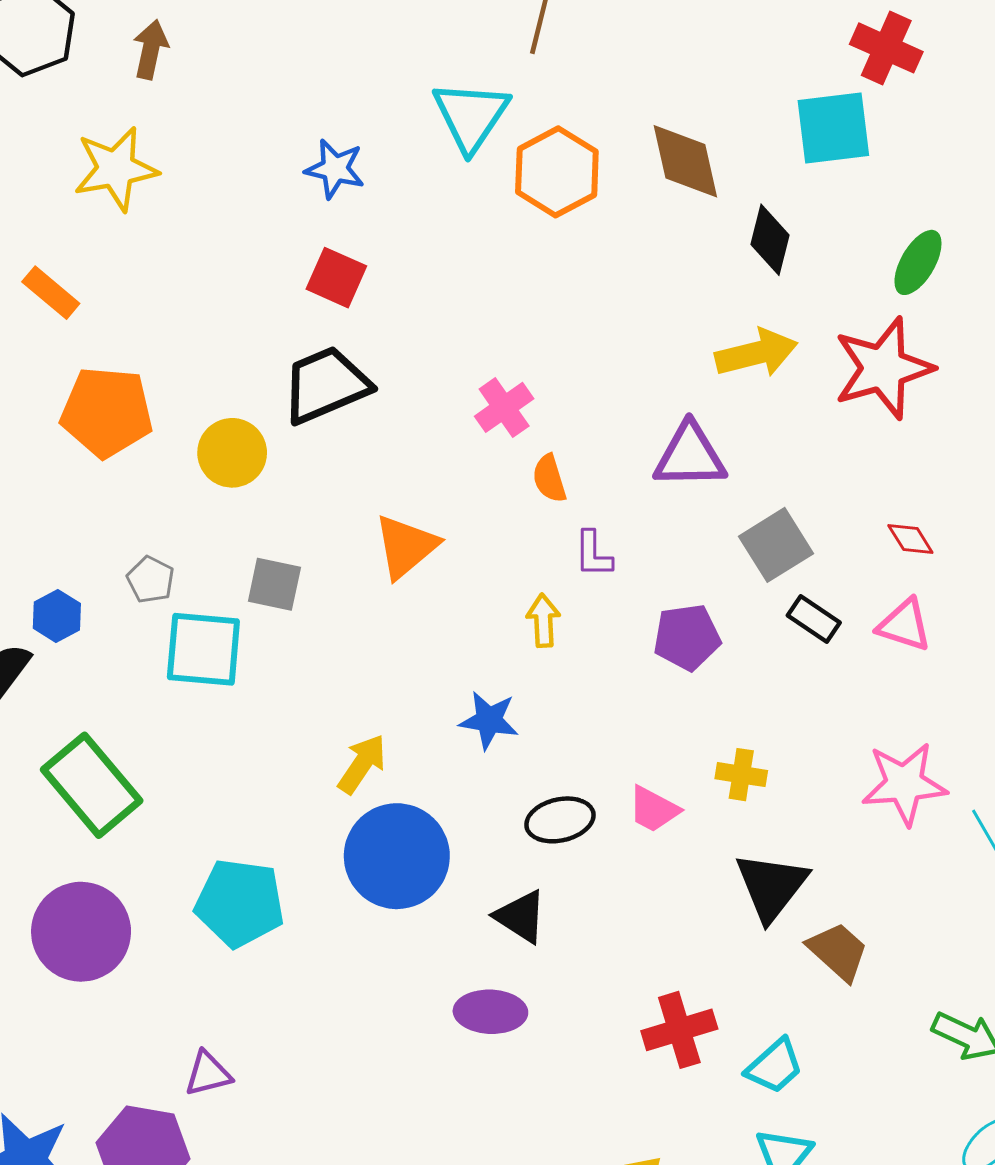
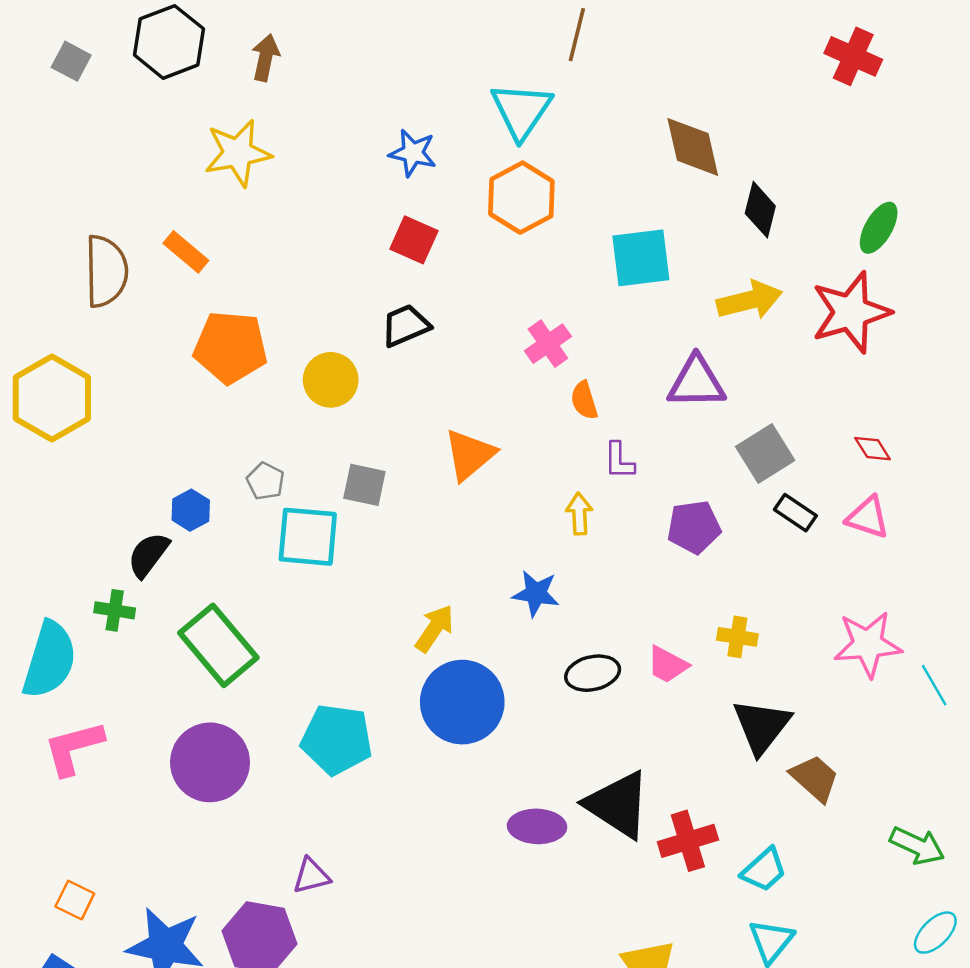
cyan square: (833, 128) -> (641, 258), moved
orange hexagon: (557, 172) -> (521, 198), moved
black trapezoid: (326, 385) -> (406, 326), size x0.7
black triangle: (521, 917) -> (618, 805), moved, size x1.6

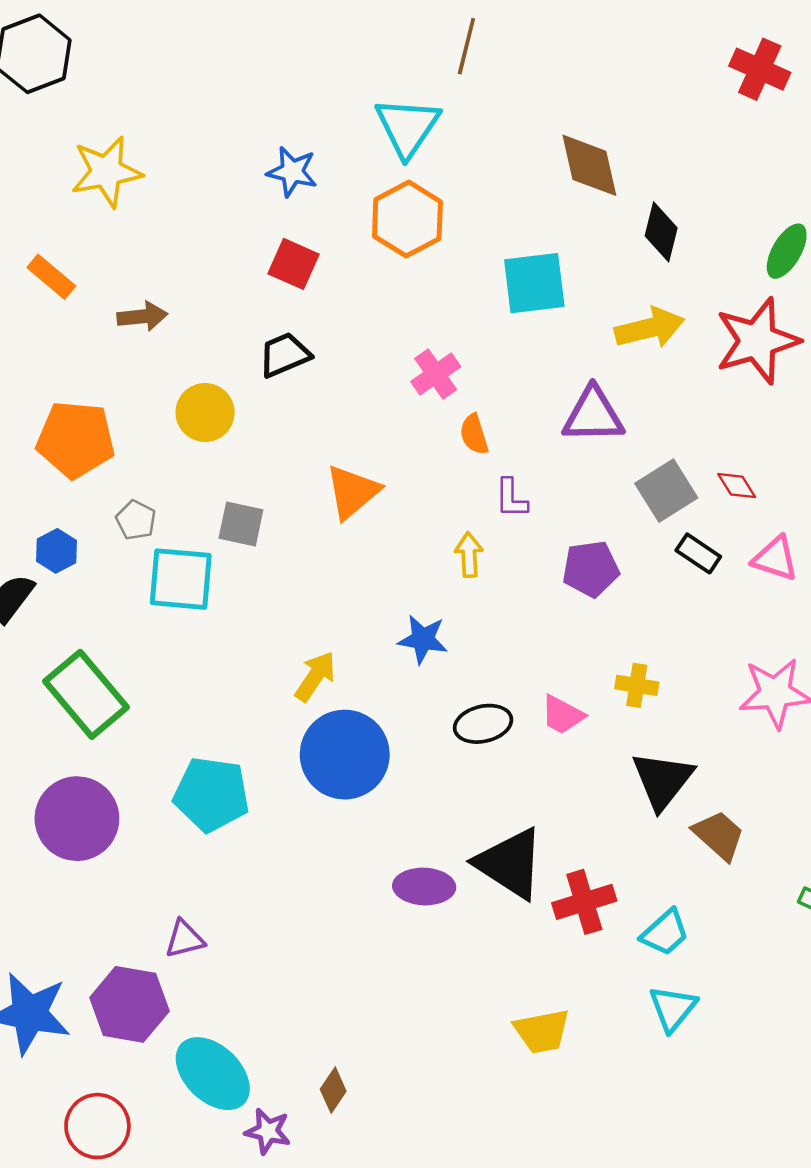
brown arrow: (266, 58) -> (142, 316), moved, turned 72
orange pentagon: (231, 347) -> (76, 439), moved
red diamond: (873, 449) -> (737, 486), moved

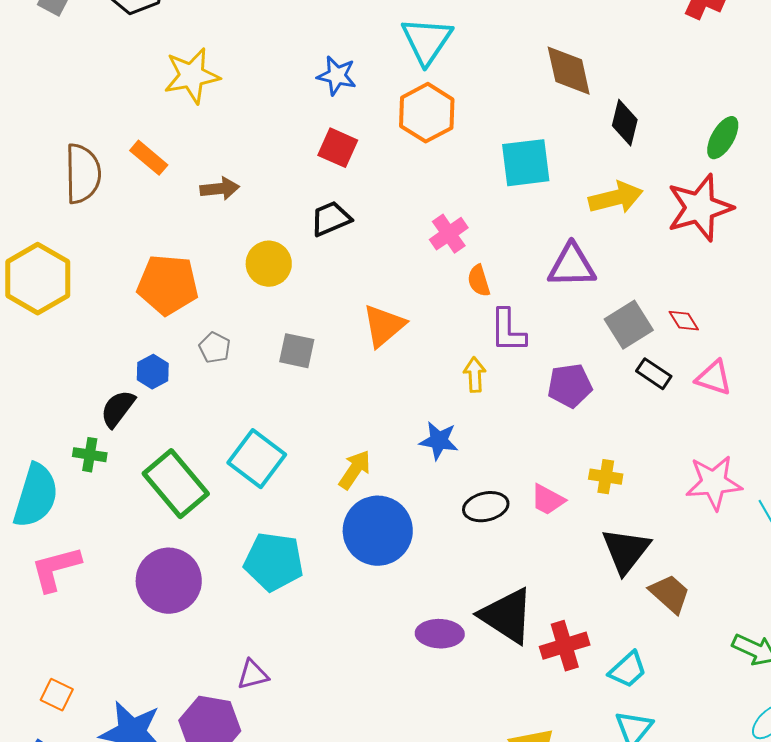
purple L-shape: (511, 498) -> (508, 331), size x1.4
cyan square: (181, 579) -> (257, 459), moved, turned 32

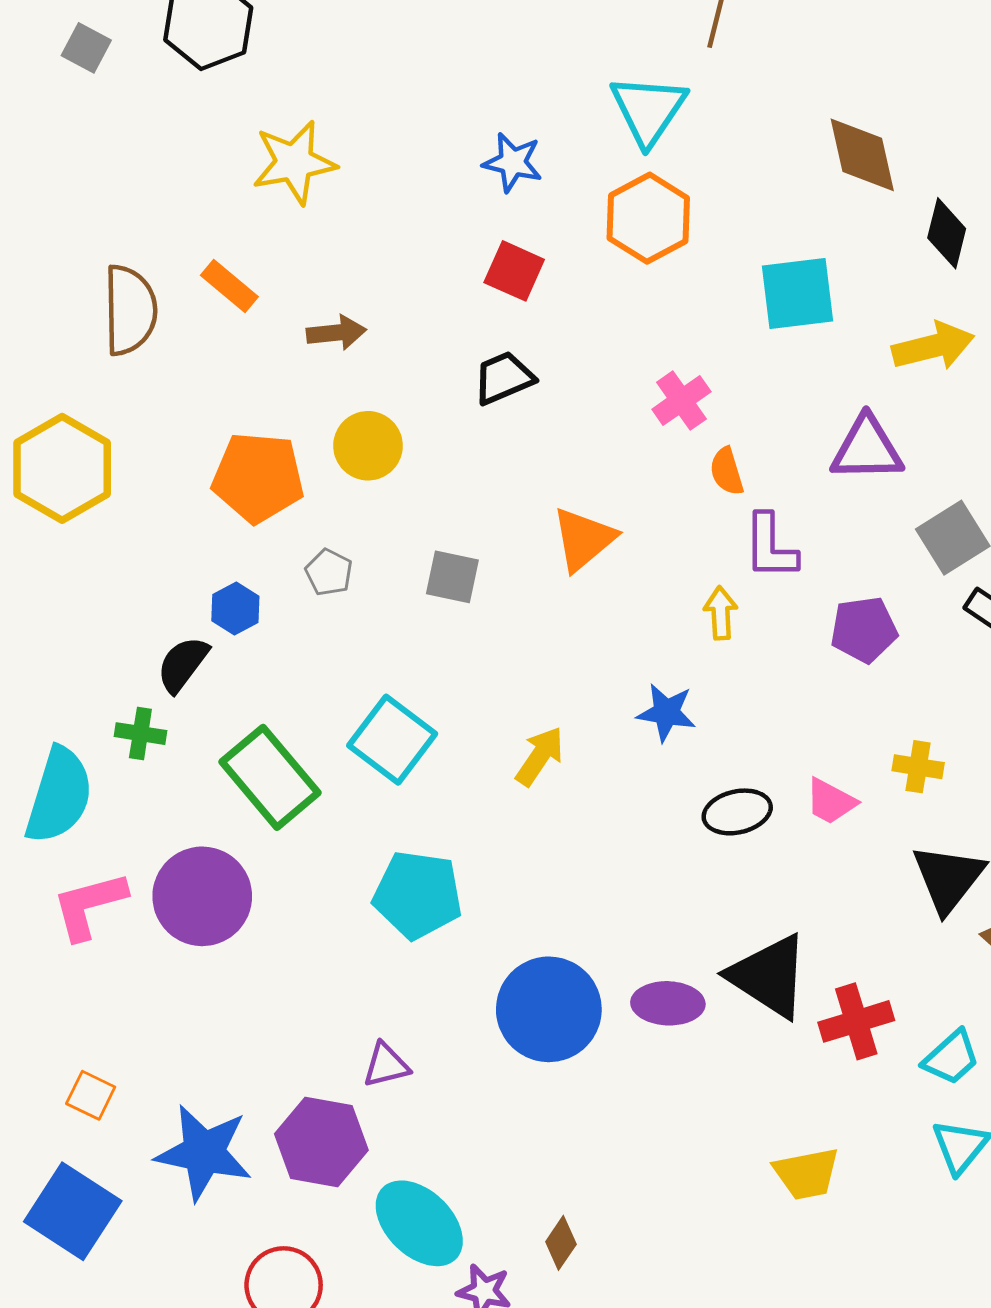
yellow circle: (269, 264) -> (368, 446), moved
blue circle: (378, 531) -> (549, 1009), moved
purple circle: (169, 581) -> (202, 896), moved

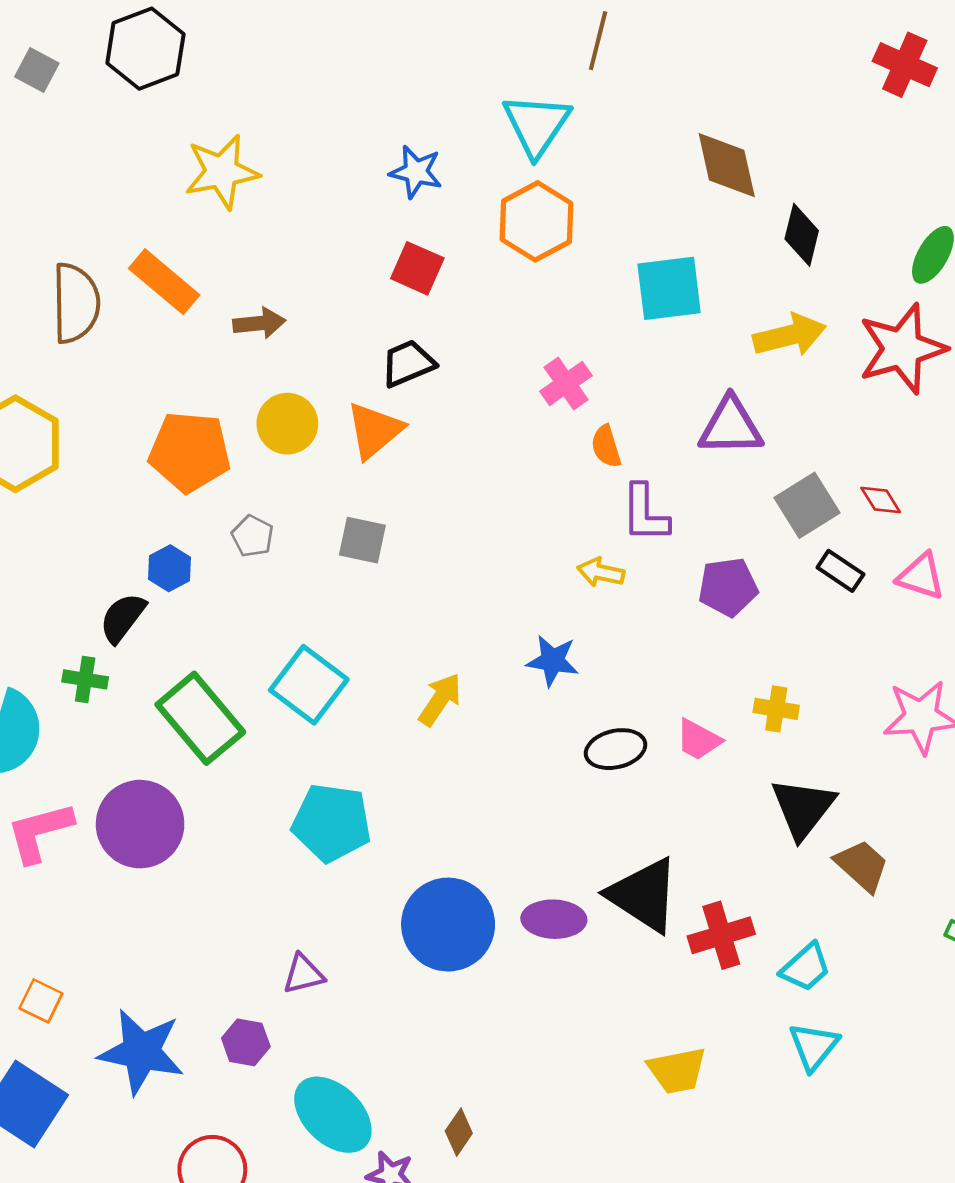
orange rectangle: (229, 286) -> (164, 282), size x1.4
orange triangle: (584, 539) -> (374, 430), moved
yellow arrow: (721, 613) -> (601, 572), turned -75
purple hexagon: (321, 1142) -> (246, 1042), size x0.6

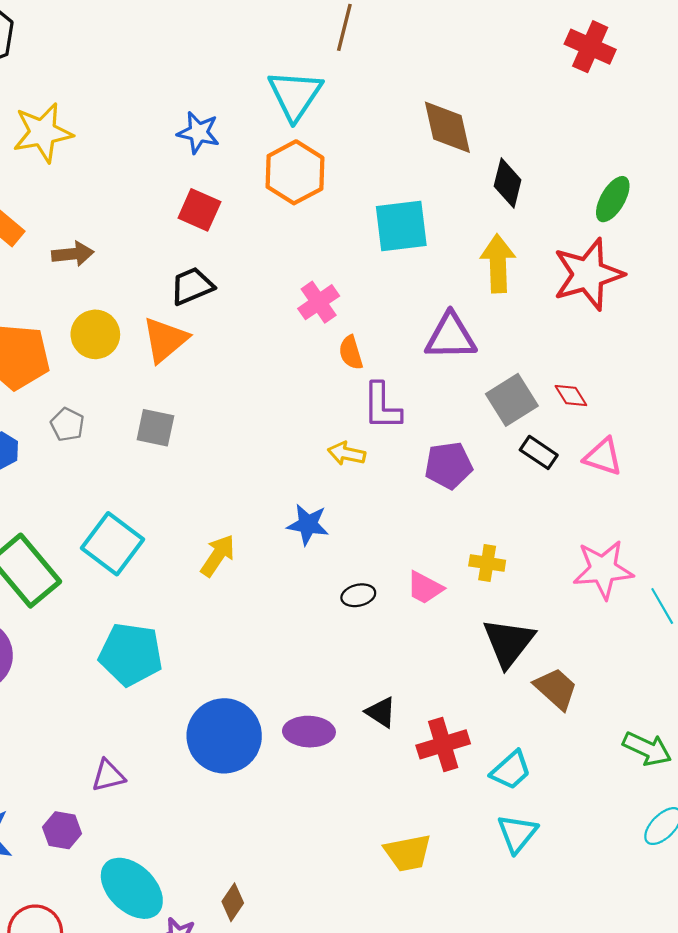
yellow arrow: (790, 335) -> (498, 264), turned -78
black ellipse: (615, 749) -> (358, 595), size x0.7
black triangle: (644, 895) -> (381, 712), size x0.5

